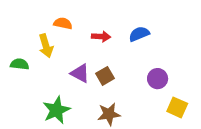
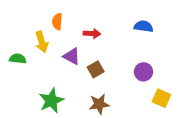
orange semicircle: (63, 23) -> (57, 22), turned -98
blue semicircle: (139, 34) -> (143, 26), moved, turned 30
purple triangle: (80, 73) -> (72, 56), moved

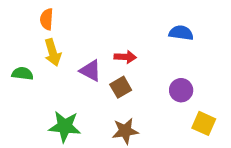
orange semicircle: (57, 22) -> (47, 19), moved
red arrow: (92, 34) -> (125, 57), moved
green star: (51, 101) -> (65, 126), turned 30

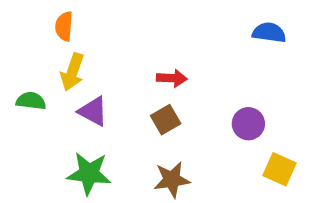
blue semicircle: (181, 33) -> (269, 33), moved
yellow arrow: (53, 52) -> (72, 72), turned 36
purple triangle: (90, 71) -> (93, 111), moved

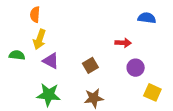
red arrow: (172, 78) -> (123, 43), moved

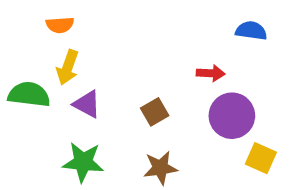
orange semicircle: (35, 15) -> (60, 25), turned -98
green semicircle: (17, 55) -> (29, 94), size x1.5
purple circle: (136, 68) -> (232, 116), size x1.5

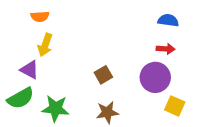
red arrow: (211, 73) -> (166, 49), moved
green semicircle: (29, 94) -> (20, 98), moved, turned 144
purple triangle: (87, 104) -> (30, 70), moved

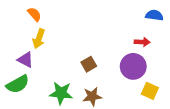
orange semicircle: (40, 16) -> (34, 14), turned -128
blue semicircle: (168, 20) -> (154, 15), moved
green star: (55, 108) -> (61, 93), moved

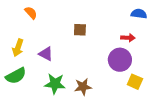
yellow arrow: (39, 39) -> (18, 48), moved
purple triangle: (25, 60) -> (46, 54), moved
brown square: (89, 64) -> (80, 30), moved, turned 32

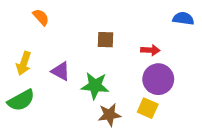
red arrow: (128, 38) -> (150, 50), moved
yellow square: (135, 82) -> (148, 108), moved
green star: (55, 84) -> (95, 86), moved

